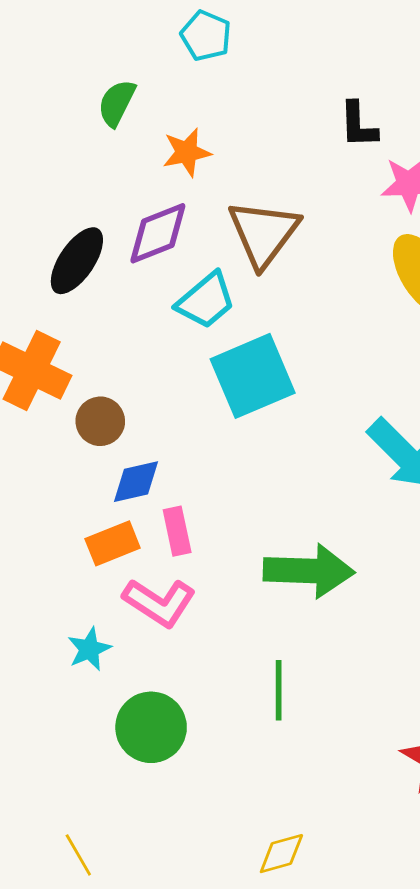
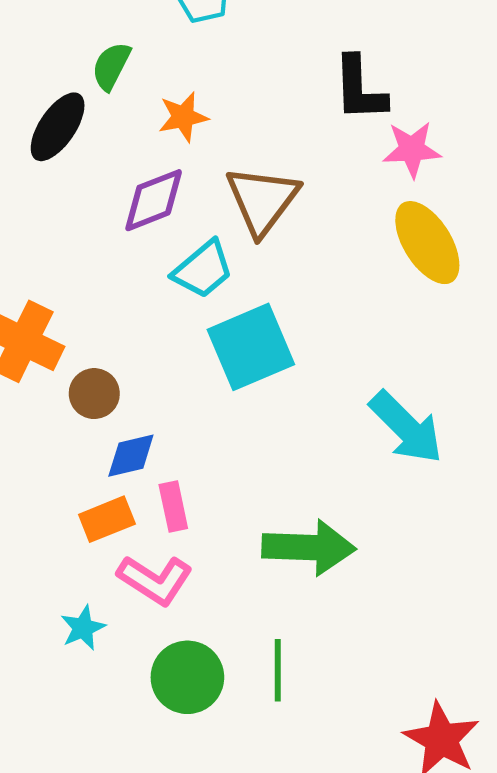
black L-shape: (358, 125) -> (360, 89), size x1.4
black ellipse: (77, 261) -> (58, 127), moved
green circle: (151, 727) -> (187, 677), moved

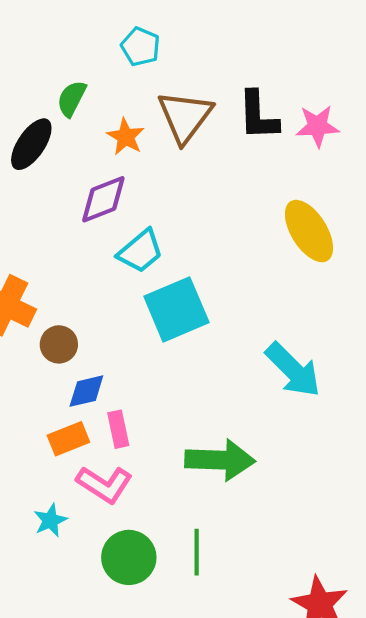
orange star: (183, 117) -> (126, 137), turned -30
pink star: (412, 149) -> (317, 126), moved
brown triangle: (262, 200) -> (185, 117), moved

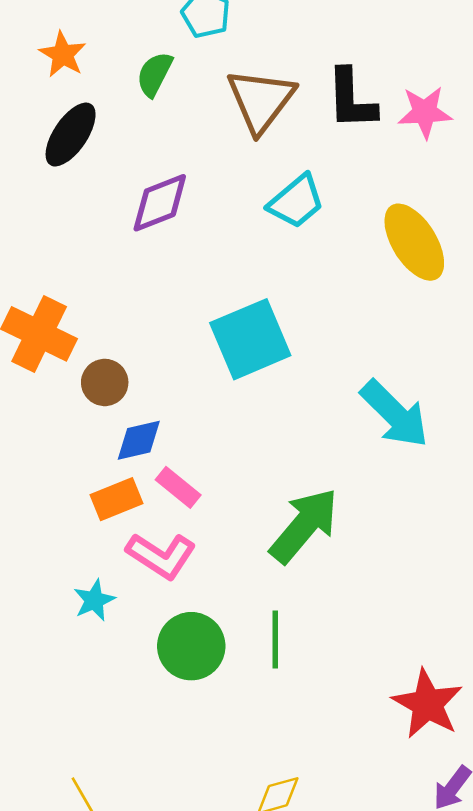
green semicircle: (72, 99) -> (155, 74), moved
orange star: (126, 137) -> (63, 55), moved
cyan trapezoid: (140, 251) -> (296, 201), moved
pink rectangle: (118, 429) -> (178, 487), turned -39
green arrow: (220, 460) -> (304, 525), turned -52

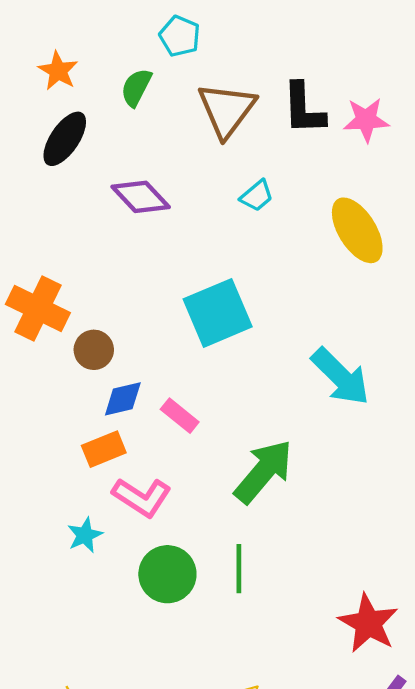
cyan trapezoid: (296, 201) -> (257, 196), size x0.7
purple diamond: (160, 203) -> (141, 197), turned 68
pink rectangle: (178, 487) -> (180, 416), moved

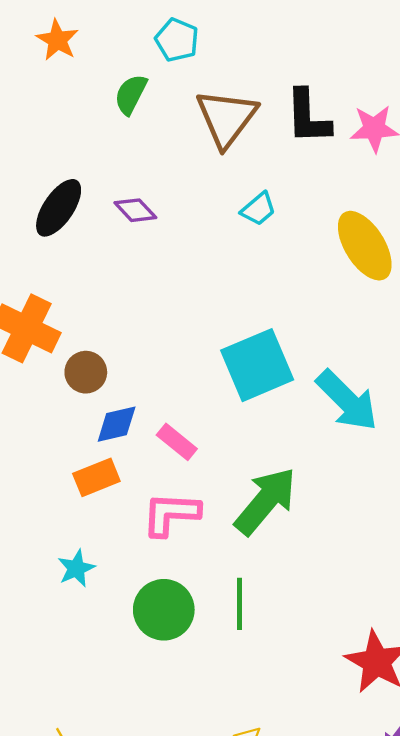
orange star: (58, 71) -> (57, 40), moved
black ellipse: (65, 139) -> (59, 208), moved
purple diamond: (141, 197) -> (135, 210), size x0.7
cyan square: (218, 313) -> (257, 365), moved
pink L-shape: (142, 497) -> (171, 514), moved, turned 150

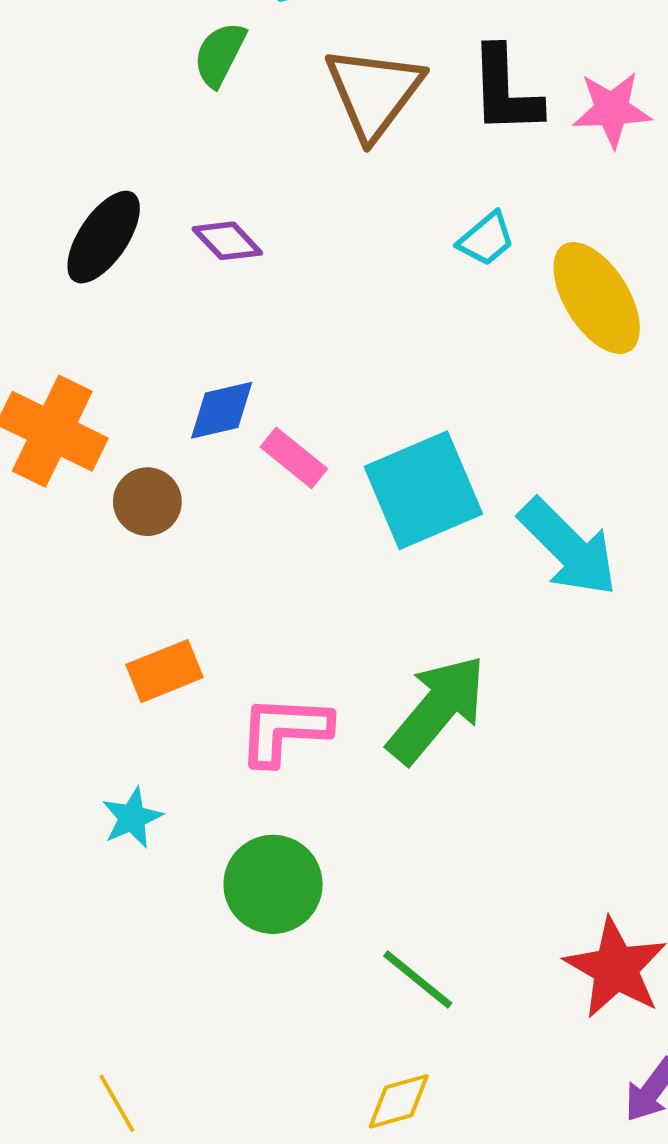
cyan trapezoid: (258, 209) -> (486, 239), moved
blue diamond: (117, 424) -> (222, 410), moved
pink rectangle: (177, 442) -> (294, 458), moved
green line: (239, 604) -> (418, 980), moved, turned -51

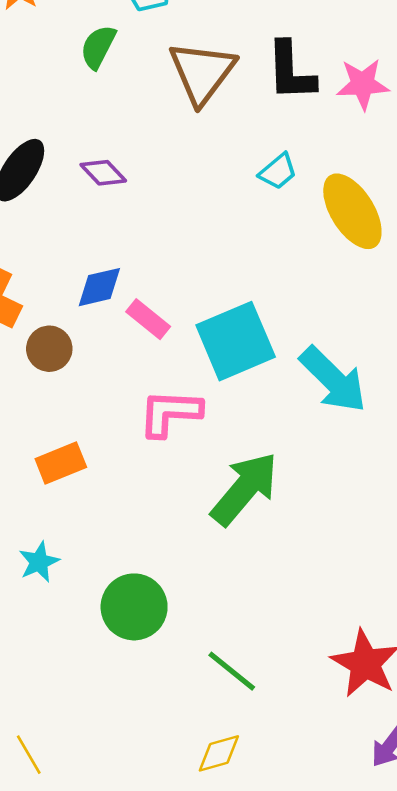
pink L-shape: (284, 730) -> (170, 413), moved

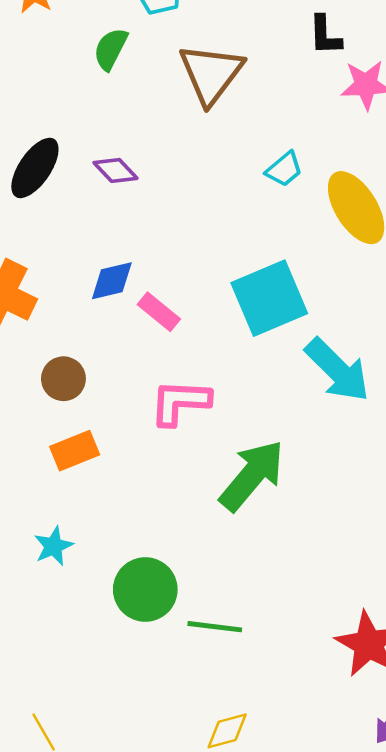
black L-shape: (291, 71) -> (325, 35), moved, size x0.7
cyan square: (236, 341) -> (269, 298), moved
brown circle: (49, 349) -> (63, 379), moved
green line: (232, 671) -> (215, 627), moved, turned -32

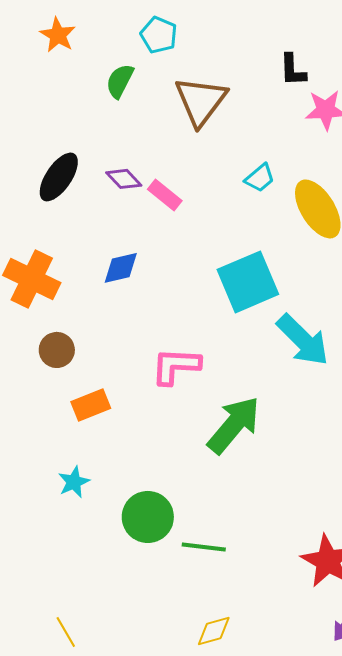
pink rectangle: (159, 312) -> (165, 195), moved
brown circle: (63, 379) -> (57, 350), moved

